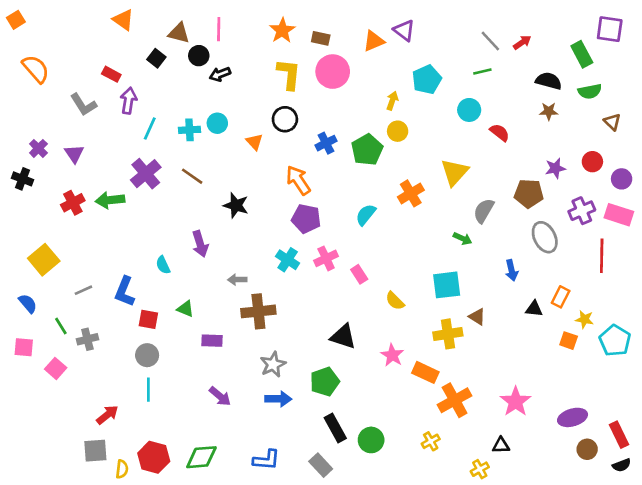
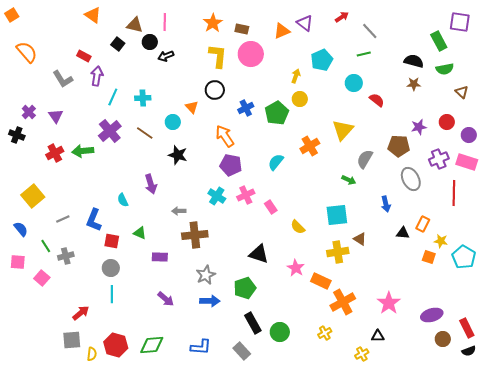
red arrow: (522, 42) -> (342, 17), moved
cyan circle: (217, 123) -> (173, 122), moved

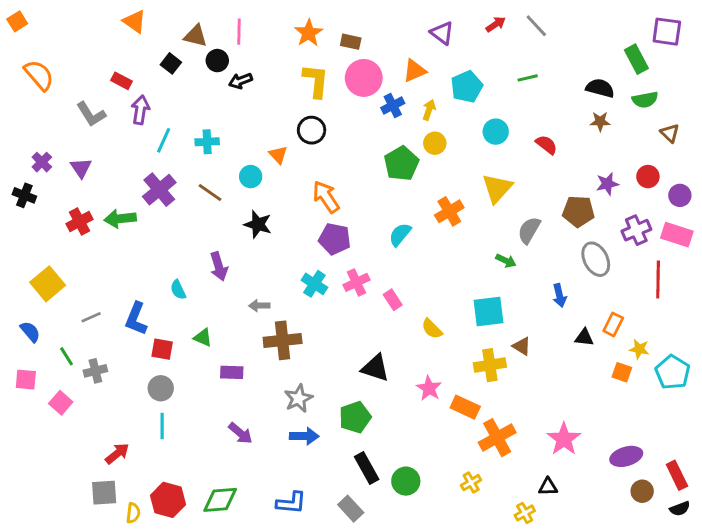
orange triangle: (282, 31) -> (414, 71), moved
gray line: (370, 31) -> (536, 26), moved
cyan circle: (354, 83) -> (496, 132), moved
blue cross: (246, 108) -> (393, 105), moved

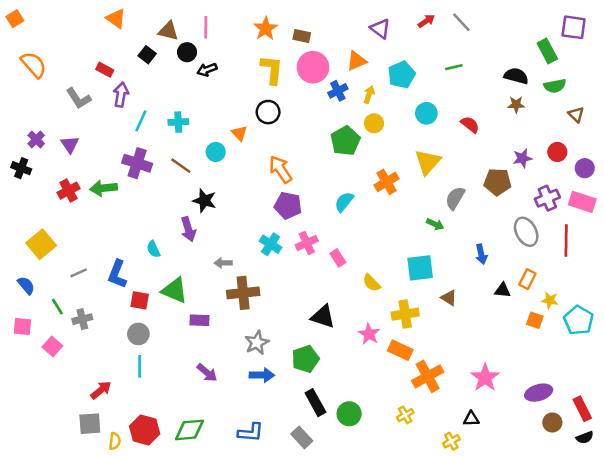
purple cross: (159, 190) -> (137, 163), turned -32
black star: (258, 224) -> (204, 201), moved
gray ellipse: (596, 259) -> (526, 232), moved
green triangle: (203, 338) -> (175, 290), size x1.6
yellow cross: (490, 365) -> (405, 314), moved

